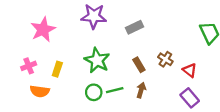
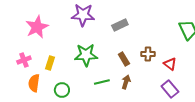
brown cross: (165, 59) -> (148, 54), turned -32
green star: (97, 60) -> (86, 55), turned -30
orange semicircle: (40, 91) -> (34, 83), turned 90
green circle: (94, 92) -> (62, 90), moved

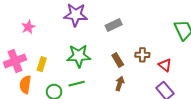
pink star: (37, 27) -> (28, 27), size x0.6
pink cross: (24, 60) -> (15, 61), size x1.5
green line: (102, 82) -> (77, 84), moved

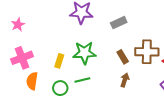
pink star: (28, 27) -> (18, 25), moved
brown cross: (142, 55) -> (147, 52), size x1.6
yellow rectangle: (42, 64) -> (59, 61), moved

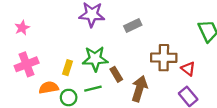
brown rectangle: (123, 57) -> (116, 74), moved
brown arrow: (125, 80) -> (139, 89), size x1.6
orange semicircle: (32, 81) -> (49, 88), moved, turned 72

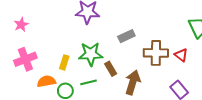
gray rectangle: (133, 26) -> (126, 36), moved
red triangle: (188, 69) -> (181, 55), moved

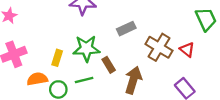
brown cross: (156, 53) -> (159, 47), turned 30

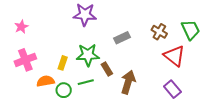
brown cross: (159, 47) -> (159, 32), moved, size x0.7
red triangle: (187, 50) -> (174, 56), size x1.6

